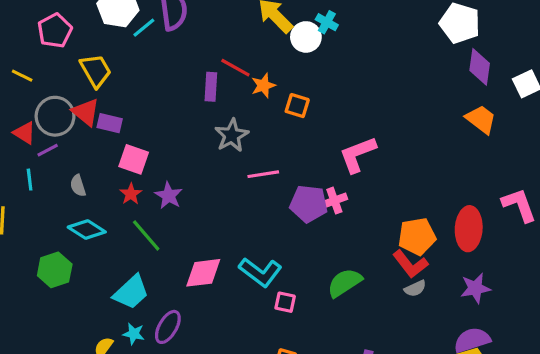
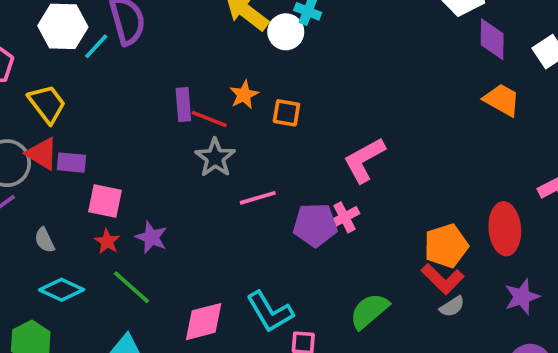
red line: (235, 68) -> (209, 119), moved
cyan L-shape: (260, 272) -> (270, 312), turned 30

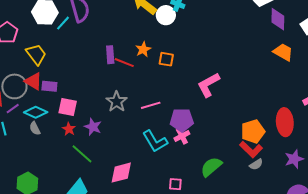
gray star: (215, 158) -> (117, 102), moved
pink cross: (344, 217) -> (182, 136), moved
cyan diamond: (62, 290) -> (36, 112), moved
cyan L-shape: (270, 312) -> (155, 141), moved

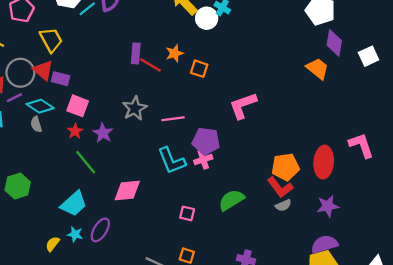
orange trapezoid: (283, 52) -> (318, 69), moved

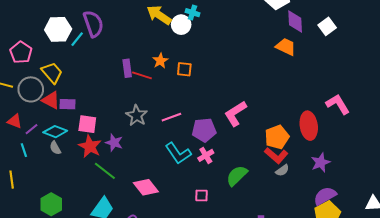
gray circle: (20, 73) -> (31, 89), moved
pink L-shape: (243, 106) -> (235, 114), moved
red star: (75, 131) -> (90, 146), size x1.6
pink cross: (203, 160) -> (206, 155), moved
pink diamond: (127, 191) -> (146, 187), turned 70

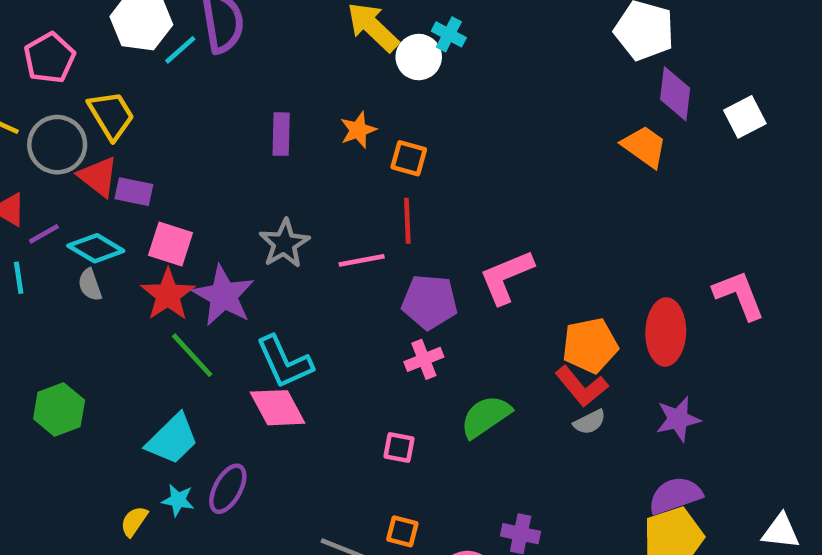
red line: (142, 75) -> (407, 221), moved, turned 60
purple star: (114, 143) -> (224, 296), size x1.5
cyan L-shape: (178, 153) -> (284, 362), moved

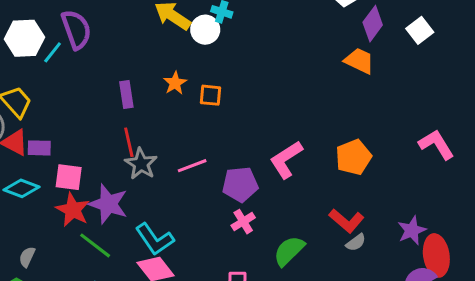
purple diamond: (675, 94) -> (373, 24), turned 40
red line: (407, 221) -> (129, 142), moved
gray semicircle: (90, 285) -> (27, 257), moved, turned 54
red ellipse: (666, 332) -> (436, 255), moved
orange pentagon: (590, 345) -> (353, 157), moved

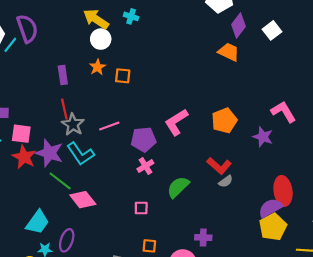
white circle: (205, 30) -> (101, 39), moved
purple star: (412, 230) -> (263, 137), moved, turned -30
cyan L-shape: (155, 239) -> (80, 154), moved
green line: (95, 245) -> (60, 181), moved

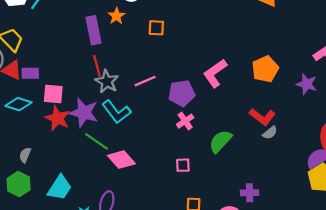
orange star: (97, 67) -> (116, 16), moved
purple rectangle: (63, 75) -> (94, 30), size x1.4
cyan trapezoid: (38, 222) -> (60, 188), moved

